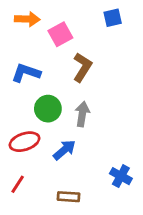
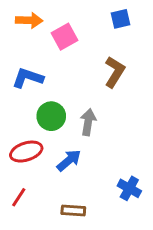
brown L-shape: (82, 67) -> (115, 72), moved

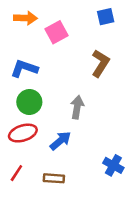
green circle: (51, 116) -> (29, 102), moved
brown rectangle: (73, 210) -> (54, 178), moved

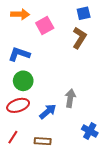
brown L-shape: (100, 63) -> (79, 38), moved
gray arrow: (77, 107) -> (70, 98), moved

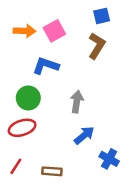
orange arrow: (20, 14) -> (25, 31), moved
blue L-shape: (19, 54) -> (46, 66), moved
gray arrow: (70, 98) -> (77, 102), moved
blue arrow: (48, 112) -> (84, 135), moved

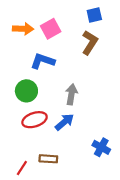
red ellipse: (22, 128) -> (35, 120), moved
blue arrow: (84, 135) -> (64, 122), moved
red line: (16, 166) -> (22, 168), moved

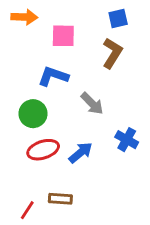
orange arrow: (23, 29) -> (24, 17), moved
pink square: (51, 29) -> (63, 36), turned 30
gray arrow: (71, 94) -> (92, 104), moved, turned 126
blue cross: (101, 147) -> (127, 140), moved

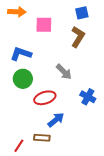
blue L-shape: (53, 76) -> (21, 54), moved
red ellipse: (43, 150) -> (45, 98), moved
blue arrow: (81, 153) -> (56, 120), moved

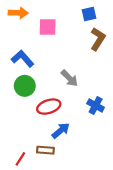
brown L-shape: (78, 37) -> (98, 39), moved
blue L-shape: (21, 54) -> (23, 59), turned 30

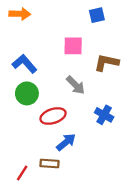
pink square: (48, 27) -> (73, 46), moved
brown L-shape: (98, 39) -> (106, 63), moved, turned -110

